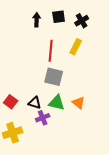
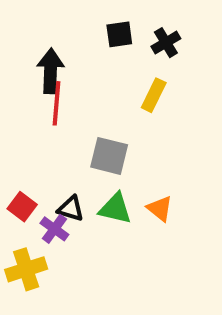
black arrow: (37, 20) -> (50, 71), moved, size x1.5
red line: (51, 51) -> (57, 103), moved
purple cross: (43, 118) -> (54, 229), moved, turned -32

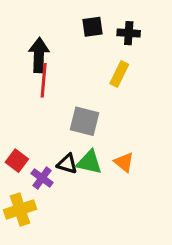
black cross: (166, 43) -> (129, 33), turned 35
black triangle: (71, 209) -> (67, 164), moved

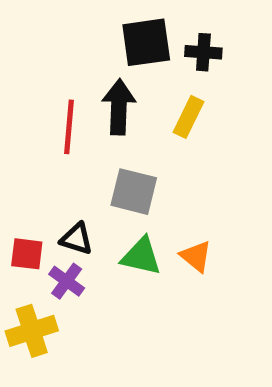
black square: (92, 27) -> (146, 42), size x1.5
black arrow: (39, 55) -> (119, 107), moved
red square: (17, 161) -> (27, 254), turned -30
black triangle: (67, 164) -> (77, 239), moved

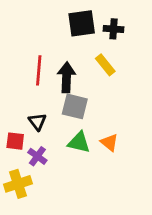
black arrow: (119, 107) -> (66, 77), moved
yellow rectangle: (188, 117) -> (105, 65), turned -65
black triangle: (77, 239) -> (37, 122), moved, turned 36

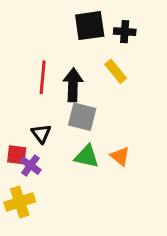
purple cross: (37, 156) -> (30, 165), moved

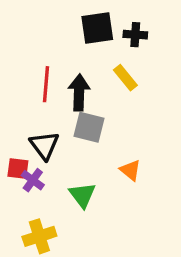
black triangle: (41, 134) -> (44, 145), size x1.4
green triangle: (87, 156) -> (82, 195), moved, turned 40
yellow cross: (20, 202) -> (39, 236), moved

